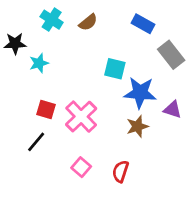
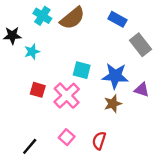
brown semicircle: (88, 22) -> (72, 18), size x1.6
cyan square: (115, 69) -> (82, 70), moved
black line: (36, 142) -> (30, 146), moved

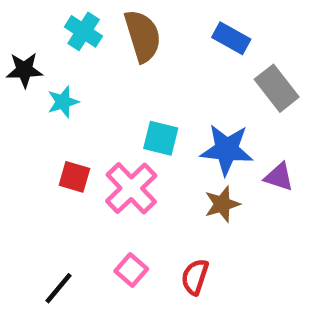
brown semicircle: (72, 18) -> (143, 36), turned -68

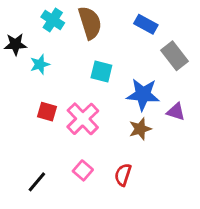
cyan square: (161, 138) -> (101, 72), moved

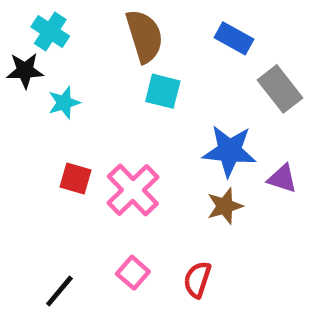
cyan cross: (53, 20) -> (50, 31), moved
cyan square: (101, 72) -> (163, 91), moved

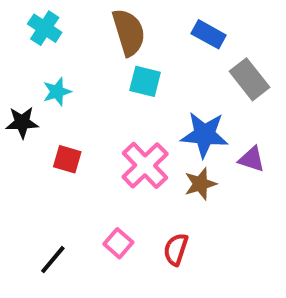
black star: (25, 71) -> (22, 122), moved
pink cross: (133, 190) -> (145, 165), moved

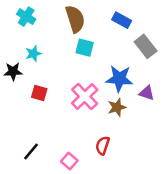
pink square: (118, 243) -> (69, 161), moved

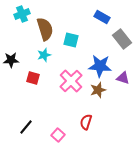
cyan cross: (26, 17) -> (22, 14), turned 35
brown semicircle: (75, 19) -> (45, 29), moved
cyan star: (33, 54) -> (44, 55), moved

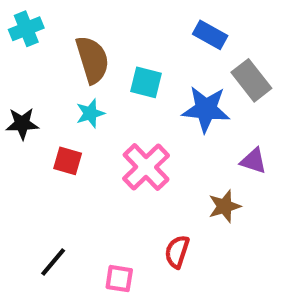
cyan cross: (22, 14) -> (26, 29), moved
blue star: (100, 66) -> (206, 109), moved
brown star: (98, 90) -> (225, 206), moved
pink square: (58, 135) -> (119, 279), turned -32

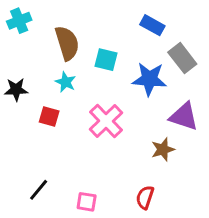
cyan star: (90, 113) -> (66, 82), turned -30
purple triangle: (253, 161) -> (184, 116), size x1.5
red semicircle: (177, 252) -> (145, 197), moved

